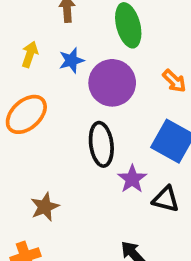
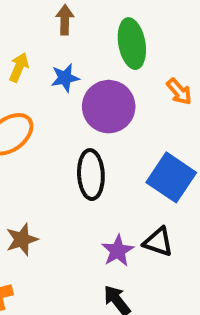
orange arrow: (174, 81) -> (179, 92), moved
purple star: (132, 179) -> (118, 251), moved

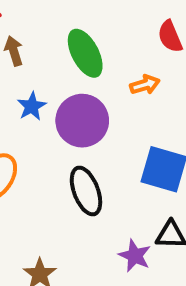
orange arrow: (179, 92) -> (145, 85), turned -48

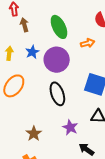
purple star: (135, 256) -> (70, 127), moved

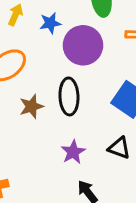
brown star: (34, 134) -> (31, 106), moved

